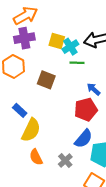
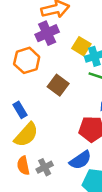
purple cross: (24, 38) -> (47, 33), turned -30
gray cross: (65, 160) -> (45, 167), moved

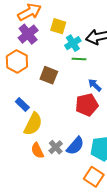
yellow square: (81, 46) -> (58, 26), moved
blue semicircle: (80, 160) -> (75, 146), moved

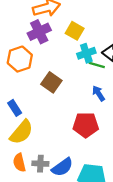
green line: (79, 59) -> (97, 65), moved
blue arrow: (95, 85) -> (98, 93), moved
gray cross: (56, 147) -> (40, 164), turned 32

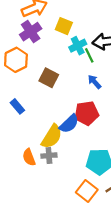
green line: (97, 65) -> (89, 55), turned 56
yellow semicircle: (21, 132) -> (52, 137), moved
blue semicircle: (62, 167) -> (69, 124), moved

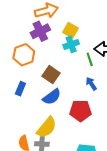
cyan cross: (78, 46) -> (71, 44), moved
blue rectangle: (17, 106) -> (20, 89), moved, turned 56
blue semicircle: (69, 124) -> (52, 97), moved

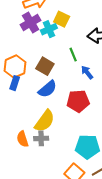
cyan cross: (71, 44) -> (49, 29), moved
orange hexagon: (24, 55) -> (15, 67), moved
green line: (90, 59) -> (73, 55), moved

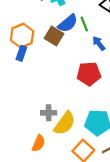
blue semicircle: (48, 89) -> (68, 23), moved
yellow semicircle: (45, 121) -> (65, 123), moved
orange semicircle: (23, 139) -> (39, 143), moved, turned -140

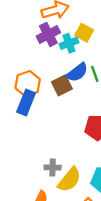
brown square: (54, 36) -> (62, 85), turned 30
blue rectangle: (21, 53) -> (26, 102), size x1.5

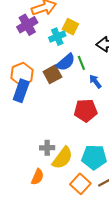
purple cross: (48, 34) -> (27, 25), moved

